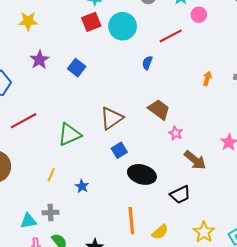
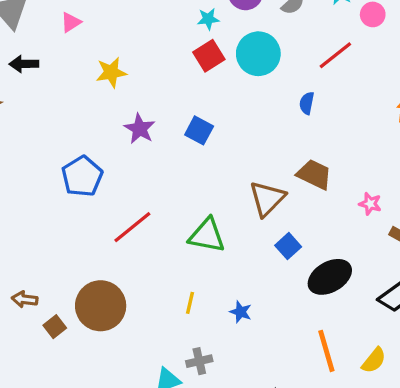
brown trapezoid: (159, 109) -> (314, 174), moved
green triangle: (70, 134) -> (207, 235), turned 45
black ellipse: (142, 174) -> (330, 277), turned -36

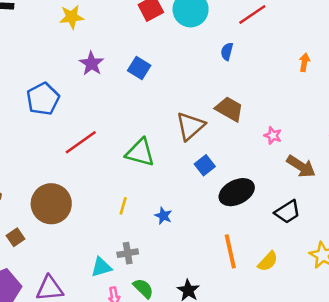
brown square: (55, 327) -> (15, 237), moved

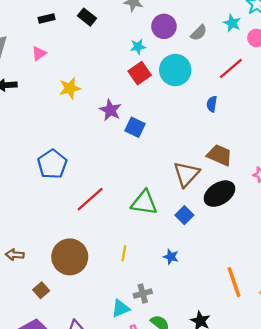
purple star: (92, 64) -> (110, 110), moved
blue square: (205, 165) -> (184, 215), moved
black ellipse: (237, 192) -> (219, 194), moved
yellow line: (123, 206) -> (124, 253), moved

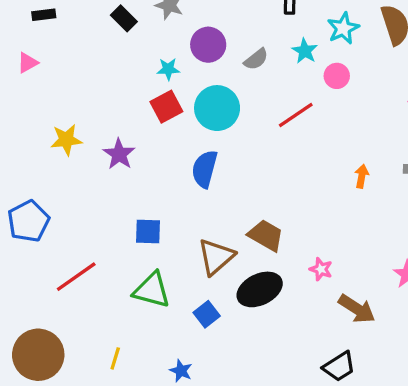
black rectangle: (87, 17) -> (124, 18), moved
yellow star: (70, 88) -> (66, 140), moved
blue semicircle: (212, 104) -> (205, 169), moved, size x1.6
blue square: (135, 127) -> (148, 231), moved, turned -30

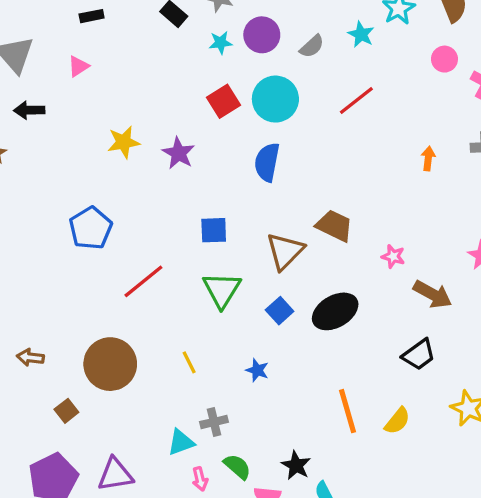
cyan star: (168, 69) -> (221, 43), moved
pink circle: (337, 76) -> (444, 59), moved
black ellipse: (260, 289) -> (335, 311), moved
green triangle: (152, 290) -> (222, 290), turned 51
yellow line: (115, 358) -> (189, 362), turned -40

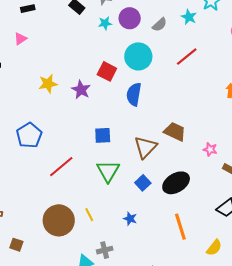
red square: (223, 101) -> (107, 71), moved, turned -30
brown circle: (110, 364) -> (59, 220), moved
brown square: (66, 411) -> (16, 245), turned -32
orange line: (347, 411) -> (180, 227), moved

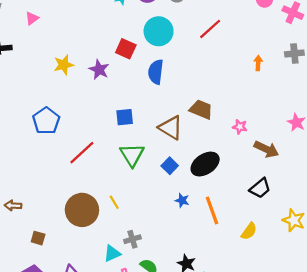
brown triangle: (145, 147) -> (171, 128), turned -40
blue star: (130, 219) -> (182, 200), moved

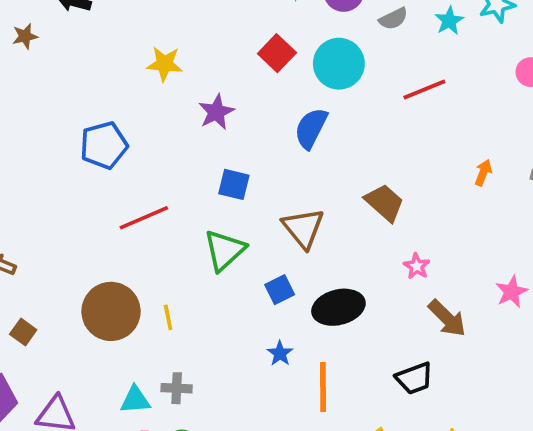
red square: (126, 49) -> (277, 53), moved
purple star: (99, 70) -> (216, 112), moved
brown trapezoid: (201, 109) -> (384, 203), moved

